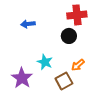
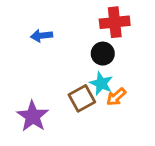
cyan star: (45, 62) -> (101, 83), moved
brown square: (64, 81) -> (82, 98), moved

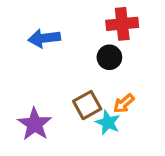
blue arrow: (42, 36) -> (44, 38), size x1.4
cyan star: (101, 83) -> (108, 123), moved

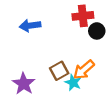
black circle: (109, 57) -> (97, 31), moved
orange arrow: (124, 103) -> (84, 70), size x1.5

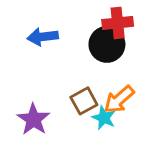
black circle: (97, 31) -> (107, 44), moved, size x1.5

